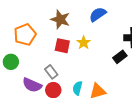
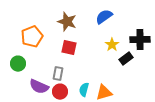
yellow star: (84, 43) -> (112, 45), moved
gray rectangle: (51, 72) -> (58, 74), turned 48

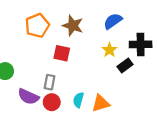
blue semicircle: (104, 17) -> (113, 21), moved
brown star: (67, 22) -> (73, 26), moved
orange pentagon: (32, 37) -> (37, 26), moved

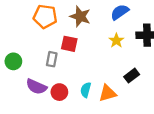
orange pentagon: (37, 26) -> (45, 16), turned 30
black rectangle: (125, 66) -> (132, 76), moved
gray rectangle: (50, 82) -> (52, 59), moved

